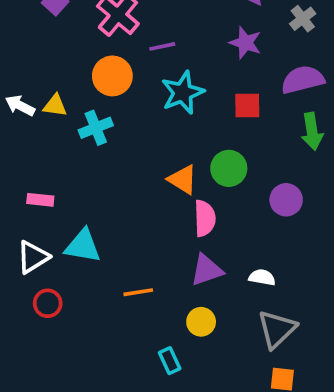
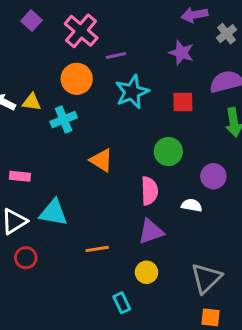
orange triangle: (183, 179) -> (101, 160), moved
white semicircle: (262, 277) -> (192, 205), moved

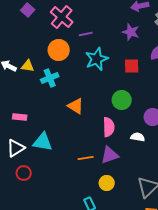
orange line: (97, 249) -> (86, 158), moved

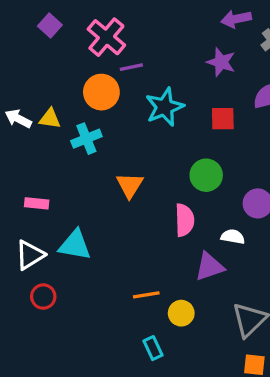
purple line: (86, 34) -> (131, 67), moved
orange triangle: (76, 106) -> (130, 185), turned 30
purple triangle: (110, 155) -> (209, 267), moved
orange line: (86, 158) -> (146, 295), moved

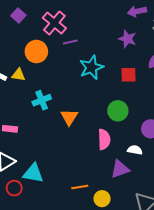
orange circle: (101, 92) -> (36, 52), moved
cyan cross: (86, 139) -> (42, 100), moved
cyan triangle: (75, 245) -> (33, 173), moved

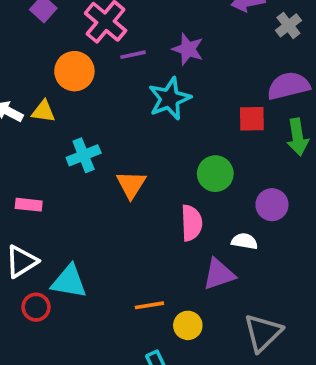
purple star: (127, 39) -> (188, 49), moved
red square: (128, 75) -> (252, 119), moved

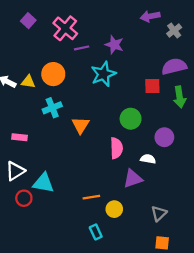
orange circle: (74, 71) -> (53, 74), moved
gray triangle: (263, 333) -> (159, 213), size x0.7

